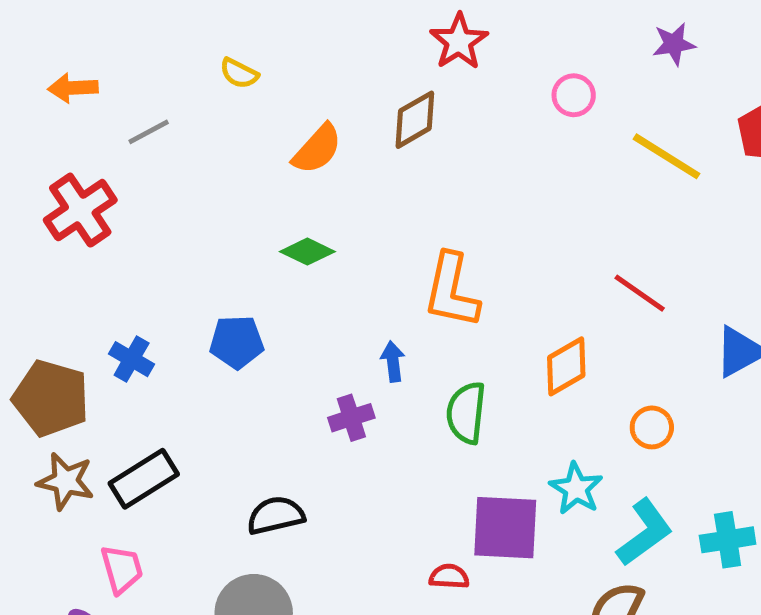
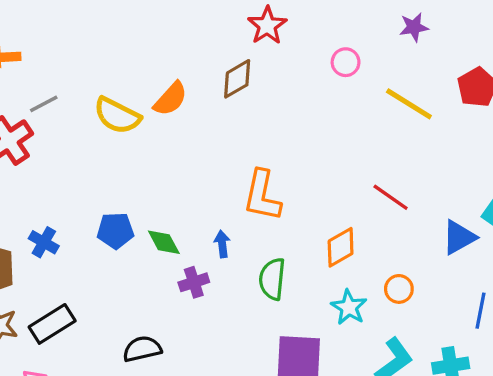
yellow semicircle: (239, 73) -> (117, 116), moved, size x1.8
gray line: (149, 132) -> (44, 104), moved
green diamond: (307, 252) -> (164, 242), moved, turned 36
cyan star: (576, 489) -> (349, 307), moved

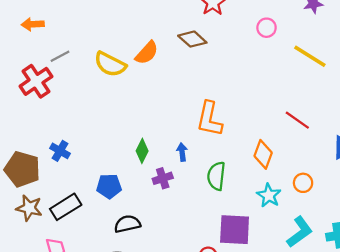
brown diamond: (237, 79) -> (192, 39), turned 72
blue pentagon: (115, 231) -> (109, 186), moved
green diamond: (164, 242) -> (142, 151), turned 55
orange diamond: (341, 247) -> (263, 154), turned -40

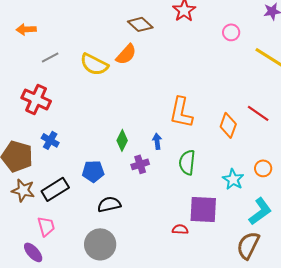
brown diamond: (192, 39) -> (140, 24), moved
red cross: (36, 81) -> (36, 99), moved, turned -32
orange diamond: (263, 154) -> (228, 125), moved

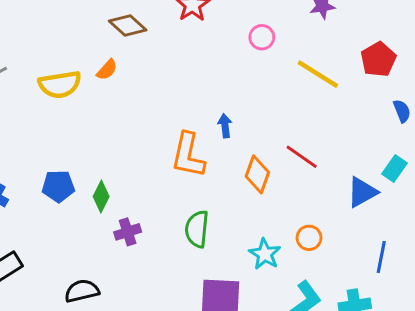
orange semicircle: (126, 54) -> (107, 70), size x0.7
yellow semicircle: (94, 64) -> (60, 84), turned -36
blue arrow: (157, 141) -> (225, 126), moved
blue pentagon: (93, 171) -> (58, 186), moved

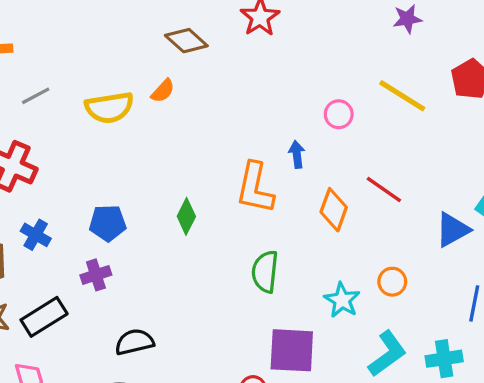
pink circle: (262, 37) -> (339, 114), moved
green diamond: (101, 197) -> (186, 216), moved
purple cross: (128, 232) -> (96, 275), moved

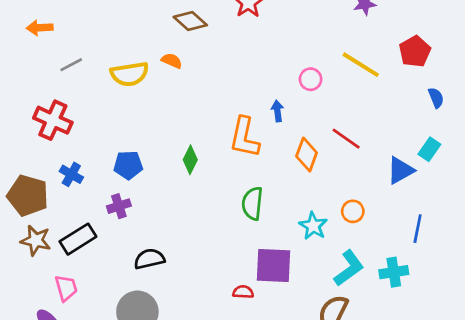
orange semicircle: (163, 91) -> (172, 61), turned -108

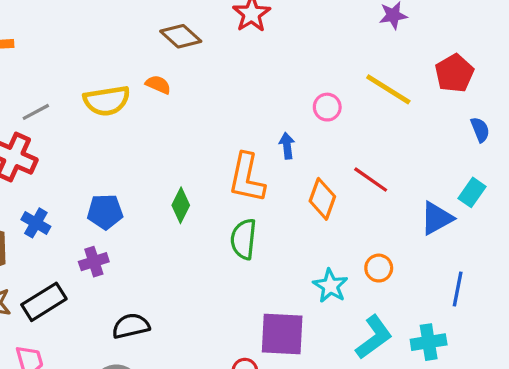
gray line: (71, 65) -> (36, 112), moved
green semicircle: (252, 203) -> (244, 239), moved

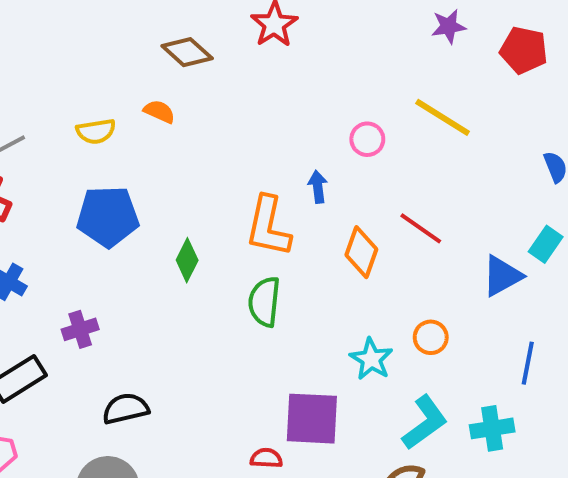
red pentagon: (454, 73) -> (524, 50), moved, turned -30
yellow semicircle: (107, 101) -> (96, 131), size x0.7
blue pentagon: (105, 212) -> (108, 216), moved, size x1.4

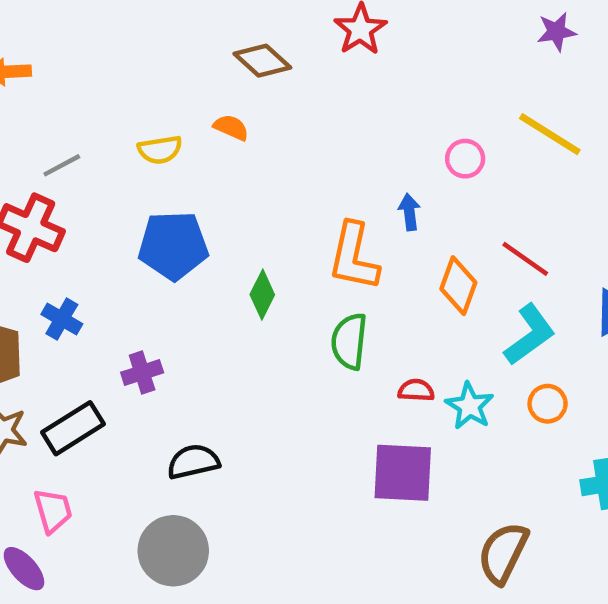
orange circle: (431, 337) -> (548, 404), moved
cyan L-shape: (425, 422) -> (530, 335), moved
red semicircle: (266, 458) -> (416, 390), moved

